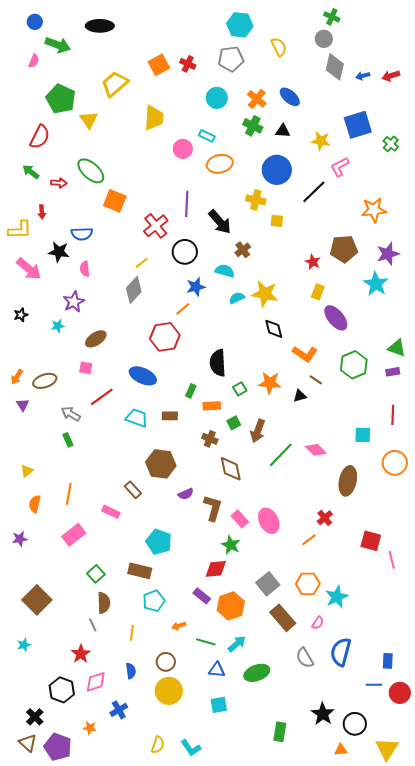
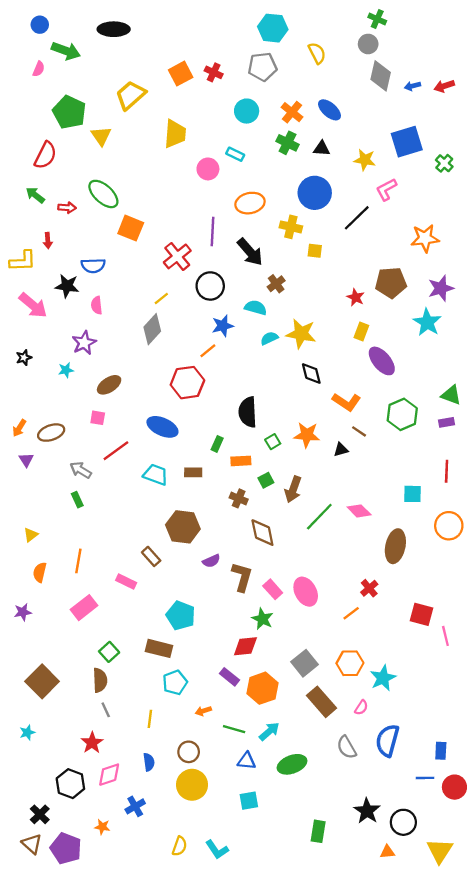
orange ellipse: (220, 164) -> (250, 203), moved
brown semicircle: (104, 603) -> (100, 680), moved

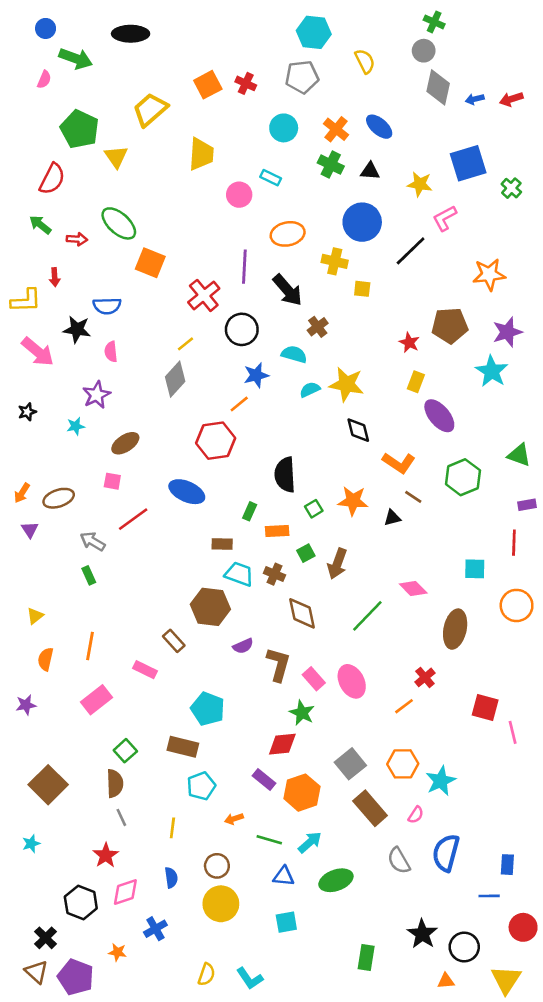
purple rectangle: (447, 422) -> (527, 505), moved
cyan trapezoid: (156, 475) -> (239, 574), moved
green line: (319, 517) -> (367, 616), moved
red circle: (454, 787) -> (523, 927), moved

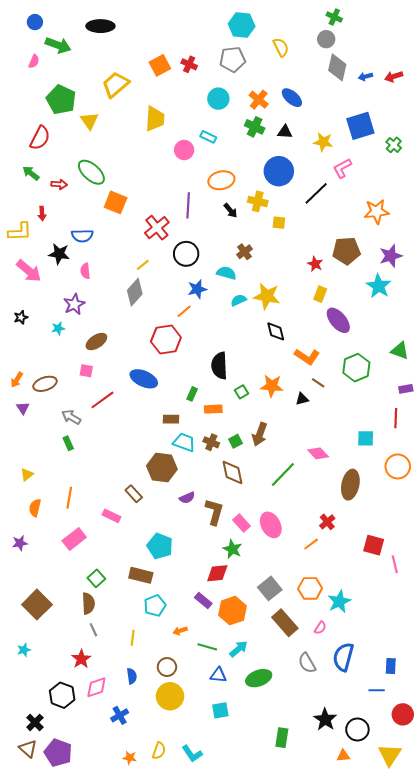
black arrow: (288, 290) -> (230, 210), moved, size x0.6
green square: (306, 553) -> (235, 441), moved
orange star: (117, 952) -> (130, 758), moved

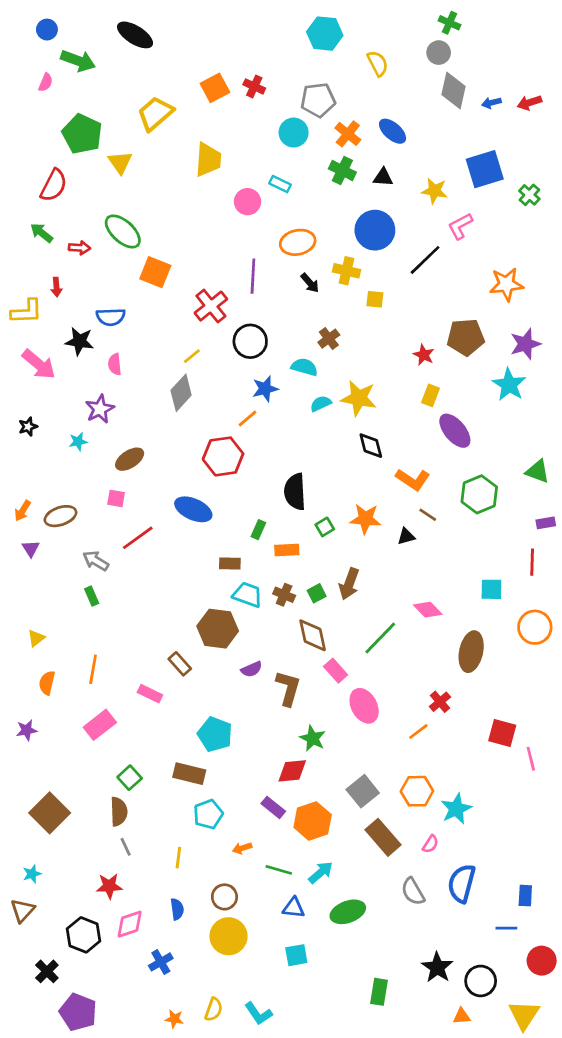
black ellipse: (100, 26) -> (135, 35), turned 32
gray pentagon: (232, 59) -> (318, 100), moved
pink rectangle: (242, 523) -> (336, 671), moved
red star: (81, 659) -> (109, 886), turned 30
brown triangle: (28, 749) -> (23, 910), moved, turned 30

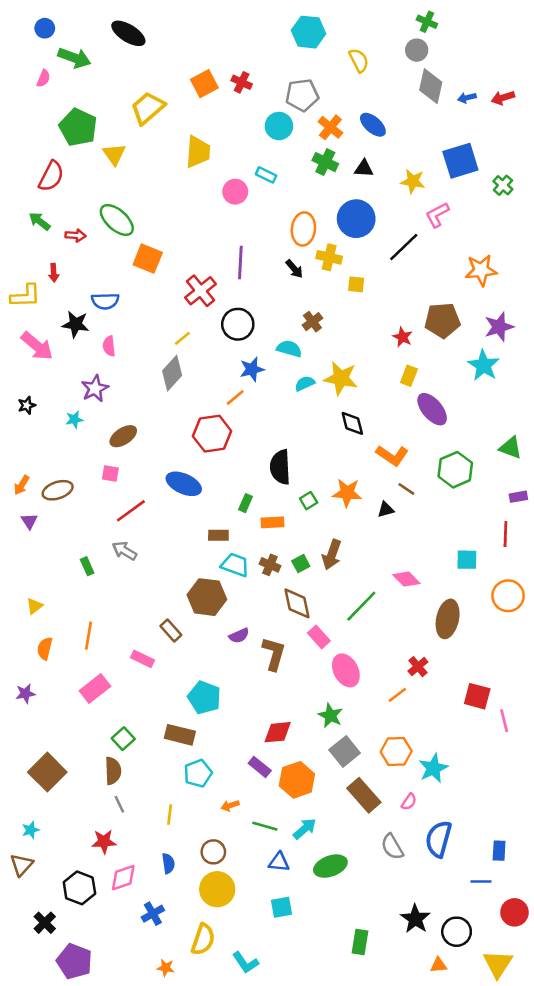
orange ellipse: (298, 242) -> (303, 229), moved, turned -72
gray arrow: (96, 561) -> (125, 551), moved
green star: (313, 738) -> (330, 715), moved
yellow semicircle: (214, 1009) -> (203, 939), moved, size x1.4

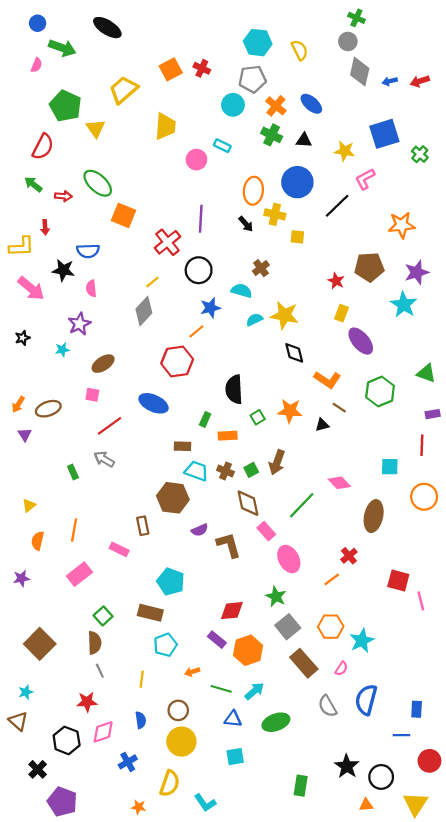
cyan hexagon: (309, 32) -> (258, 43), moved
brown rectangle: (171, 631) -> (143, 526), turned 30
brown L-shape: (274, 654) -> (229, 545), turned -32
brown triangle: (22, 865) -> (18, 721), turned -30

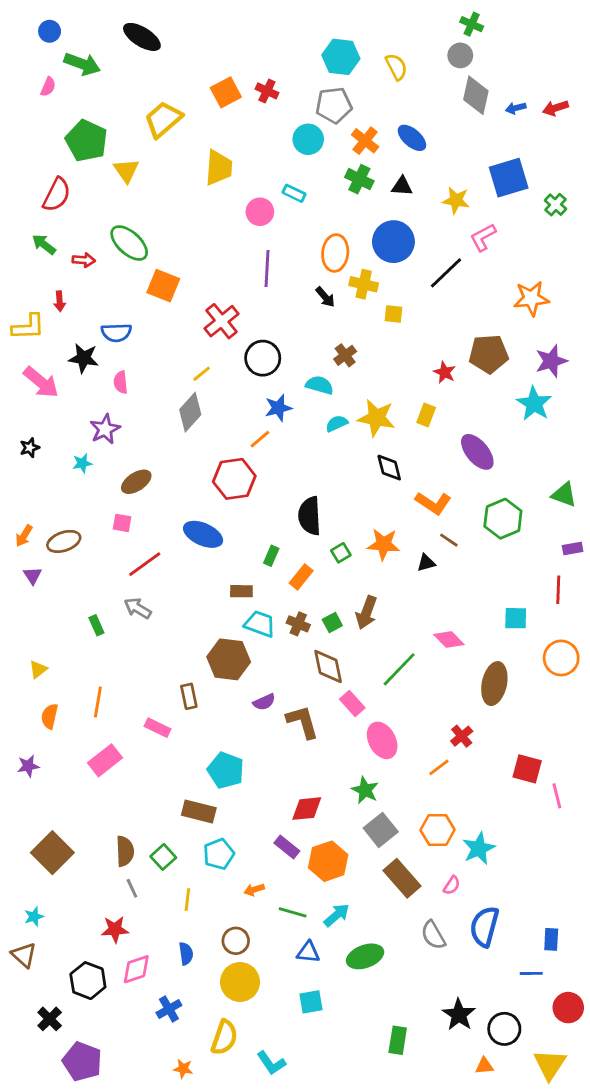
purple line: (201, 219) -> (267, 269), moved
yellow rectangle: (341, 313) -> (426, 415), moved
orange rectangle: (228, 436) -> (301, 577), turned -48
green square: (103, 616) -> (163, 857), moved

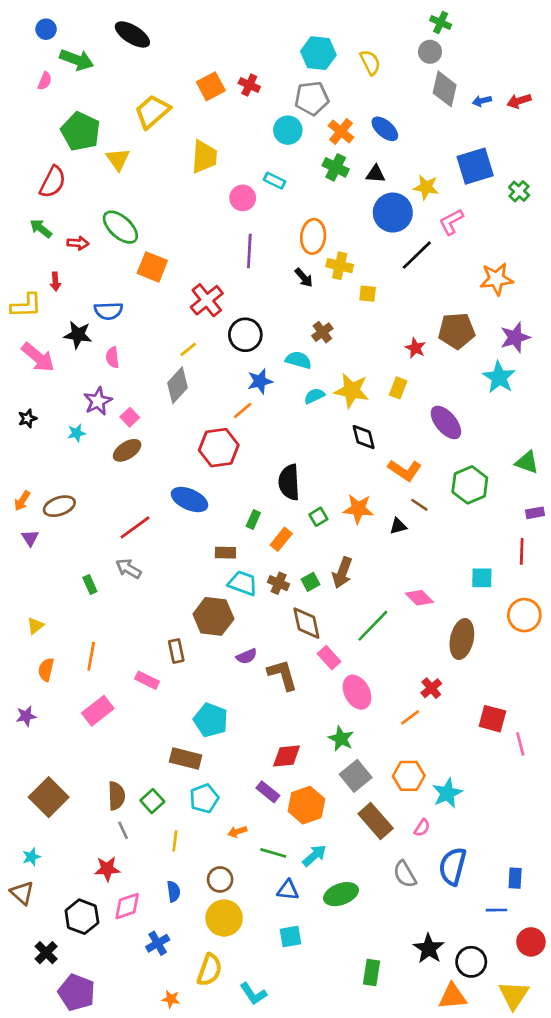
blue circle: (393, 242) -> (393, 213), moved
pink square: (122, 523) -> (130, 417), moved, turned 36
orange triangle: (484, 1066) -> (453, 996), size x1.6

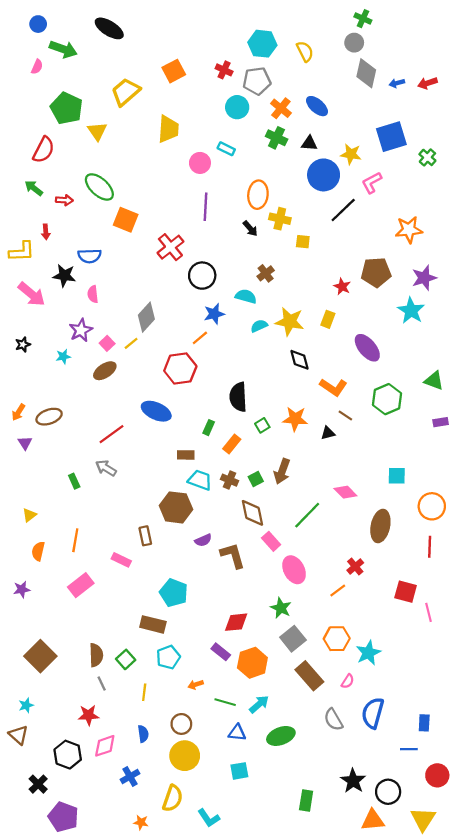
red cross: (249, 85) -> (224, 70), moved
yellow line: (188, 349) -> (131, 343), moved
red line: (522, 551) -> (430, 547), moved

